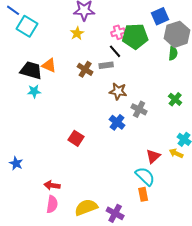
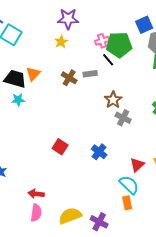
black line: (115, 51) -> (108, 60), moved
orange triangle: (49, 65) -> (33, 74), turned 49
brown star: (118, 91) -> (113, 100), moved, turned 30
blue cross: (117, 122) -> (99, 152), moved

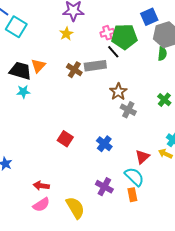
gray rectangle: (90, 74) -> (95, 66), size x1.5
pink semicircle: (36, 213) -> (41, 205), turned 48
yellow semicircle: (70, 216) -> (75, 208), turned 80
purple cross: (99, 222) -> (104, 187), moved

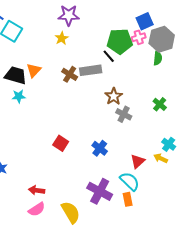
pink cross: (107, 33) -> (139, 37), moved
purple cross: (104, 187) -> (100, 191), size x1.4

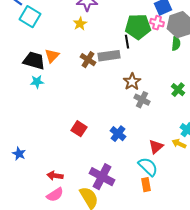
pink cross: (139, 37) -> (157, 23), turned 32
black line: (109, 56) -> (127, 42), turned 32
purple cross: (100, 191) -> (102, 177), moved

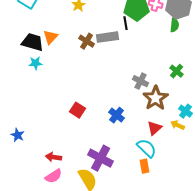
brown star: (132, 82) -> (156, 98), moved, size x1.4

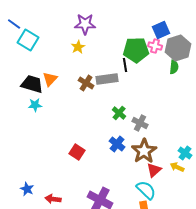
green cross: (177, 71) -> (119, 113), moved
brown star: (156, 98) -> (144, 151), moved
blue cross: (117, 115) -> (117, 144), moved
blue star: (18, 135) -> (27, 189), moved

